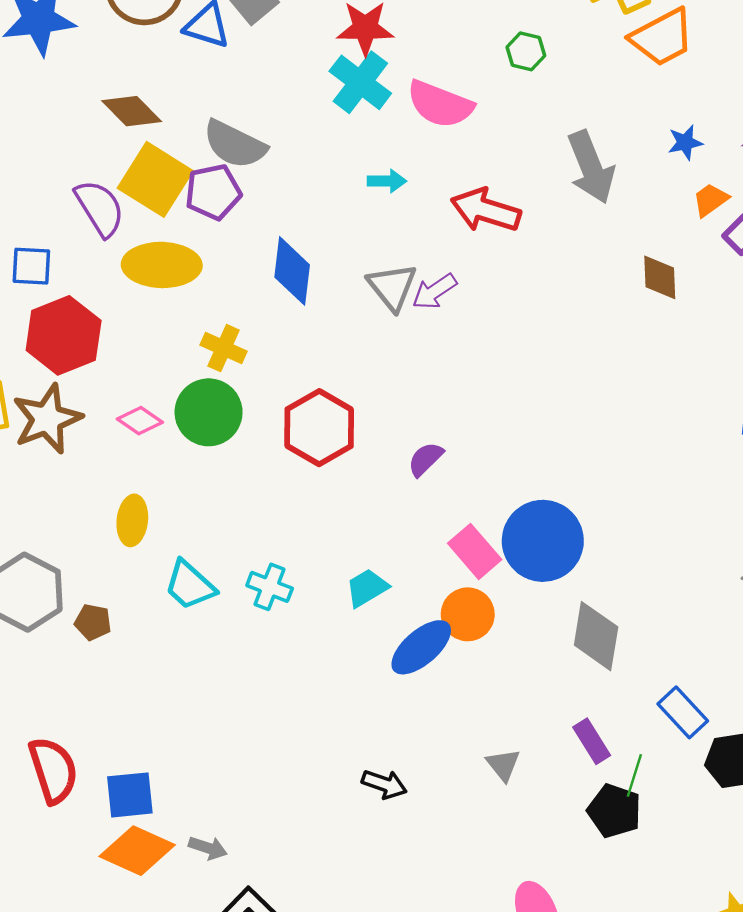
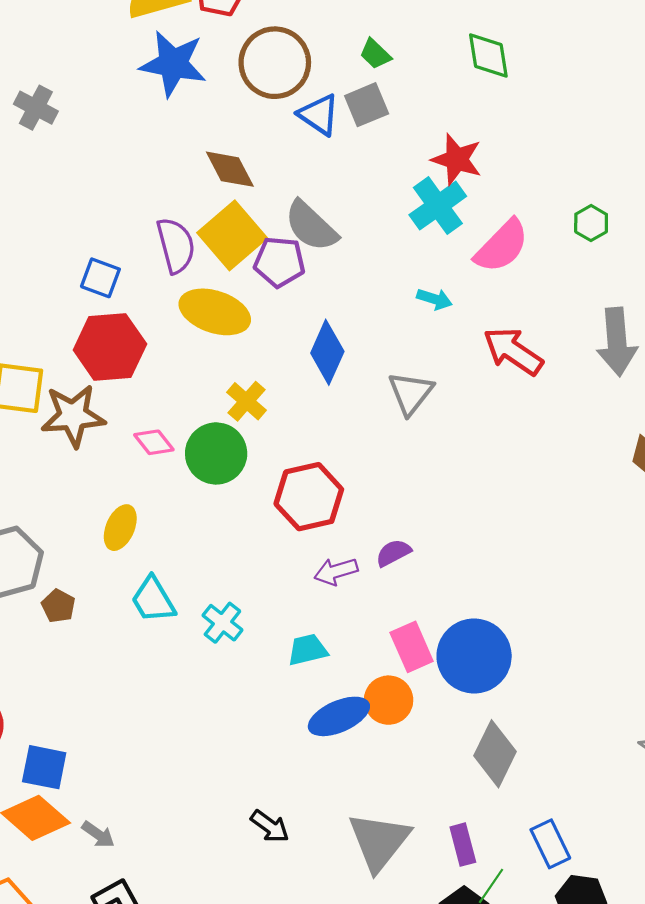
pink semicircle: (440, 104) -> (502, 246), turned -84
purple arrow: (434, 291) -> (336, 571), moved
gray triangle: (503, 765) -> (379, 841), size x2.0

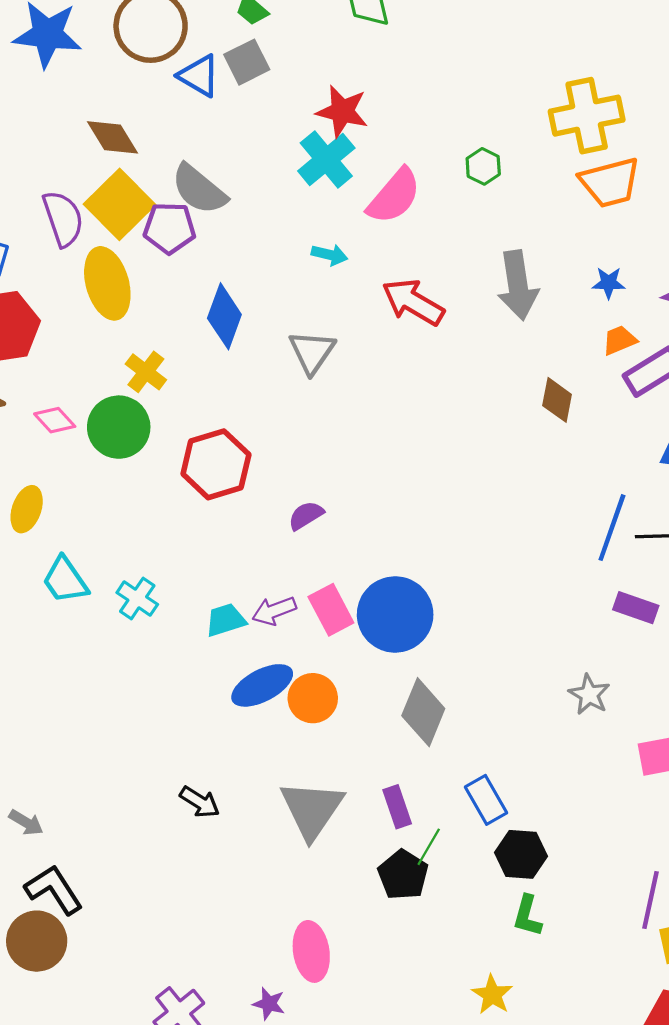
yellow ellipse: (215, 312) -> (107, 283), turned 60
purple arrow: (336, 571) -> (274, 611), moved
orange circle: (389, 700) -> (313, 698), moved

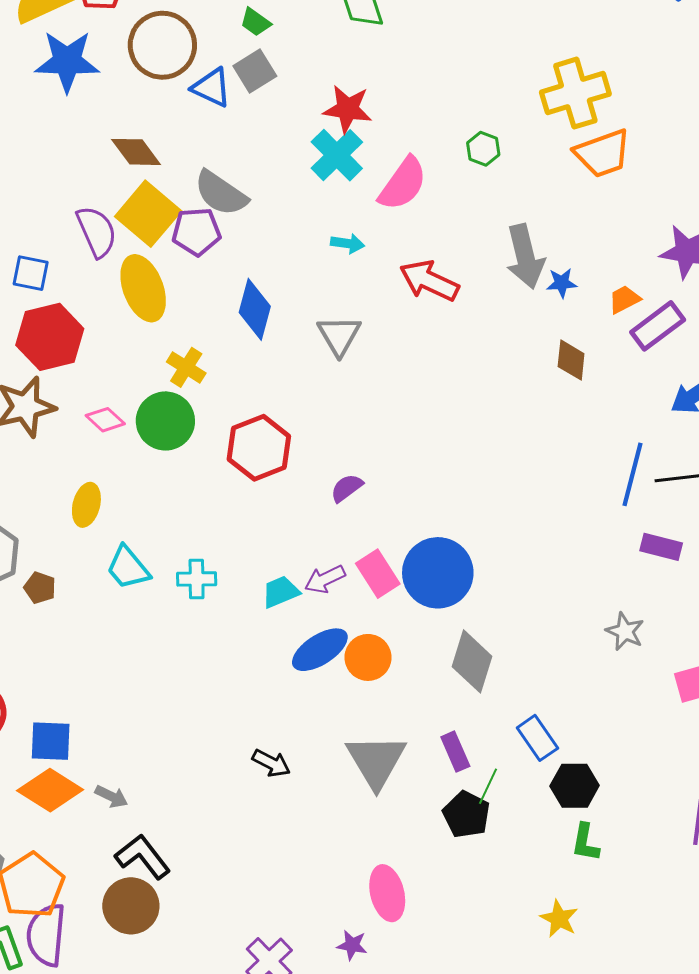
blue star: (609, 283) -> (562, 283), moved
cyan cross: (137, 599) -> (197, 579), turned -30

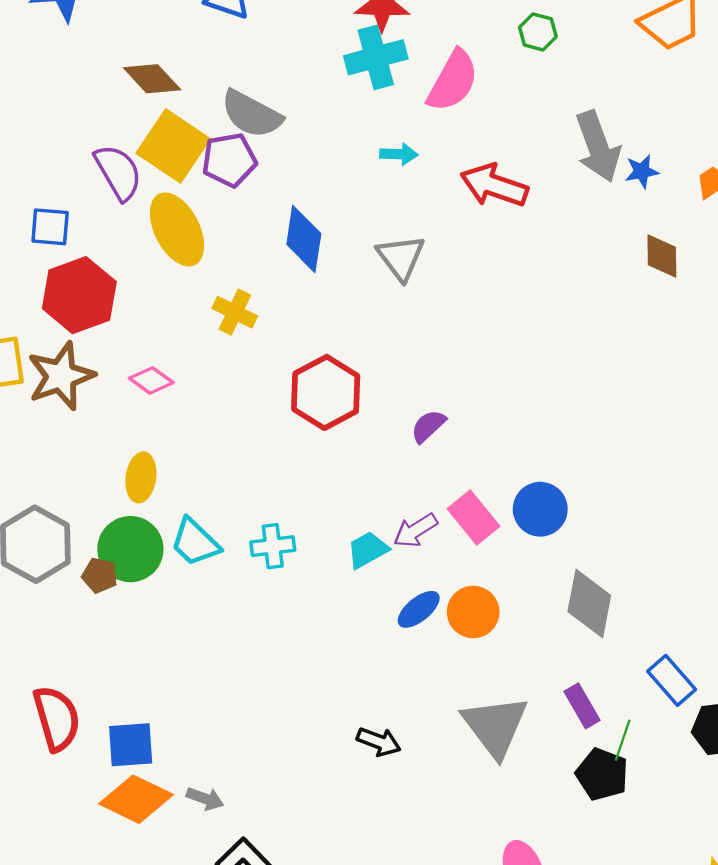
cyan cross: (337, 155) -> (376, 57), turned 36
green circle: (165, 421) -> (130, 549), moved
blue circle: (438, 573) -> (540, 509), size x0.7
blue ellipse: (320, 650) -> (419, 609), size x0.7

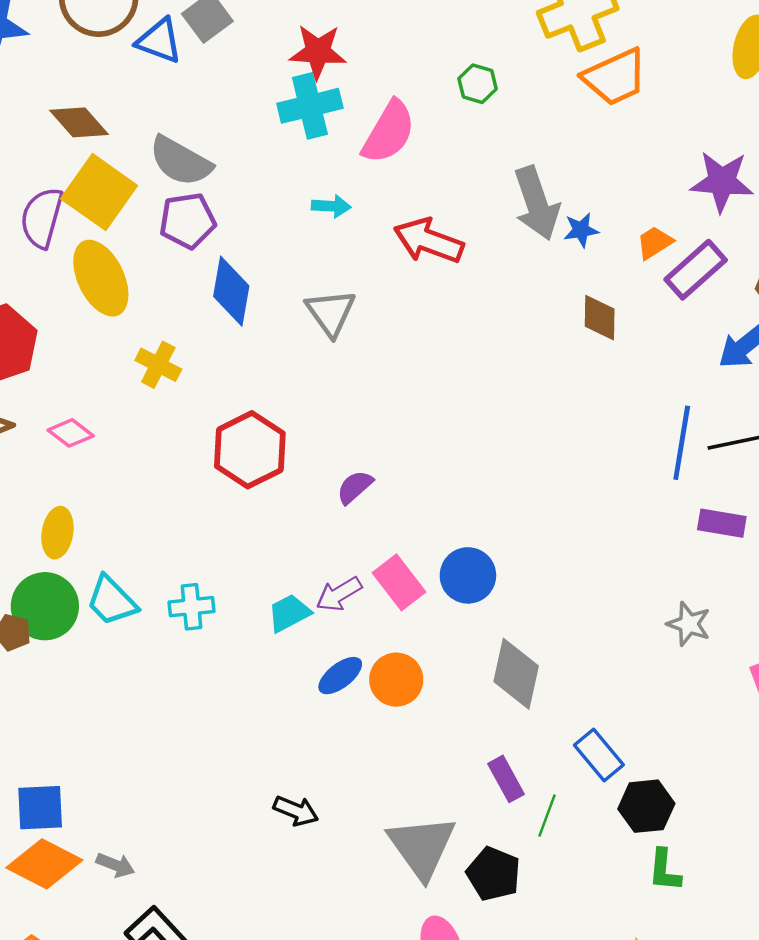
purple pentagon: (229, 160) -> (188, 221), moved
purple semicircle: (118, 172) -> (42, 218), turned -136
gray triangle: (495, 726) -> (422, 847), moved
black pentagon: (602, 774) -> (494, 874), moved

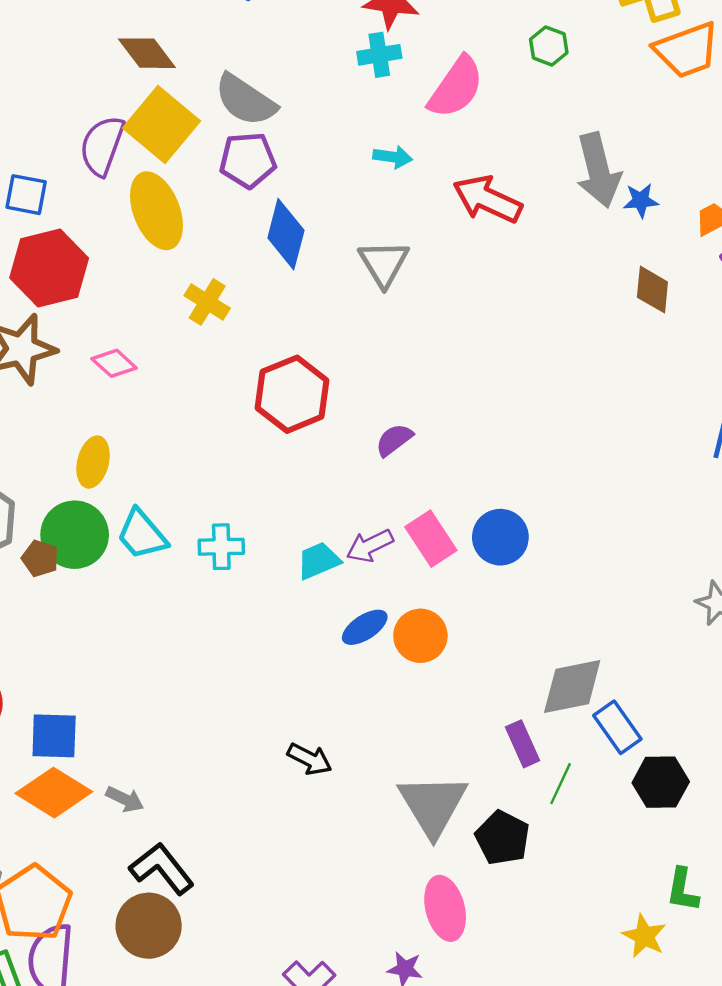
cyan cross: (310, 106) -> (379, 55), size x0.7
gray diamond: (516, 674) -> (572, 687), moved, turned 62
green L-shape: (665, 870) -> (683, 890), moved

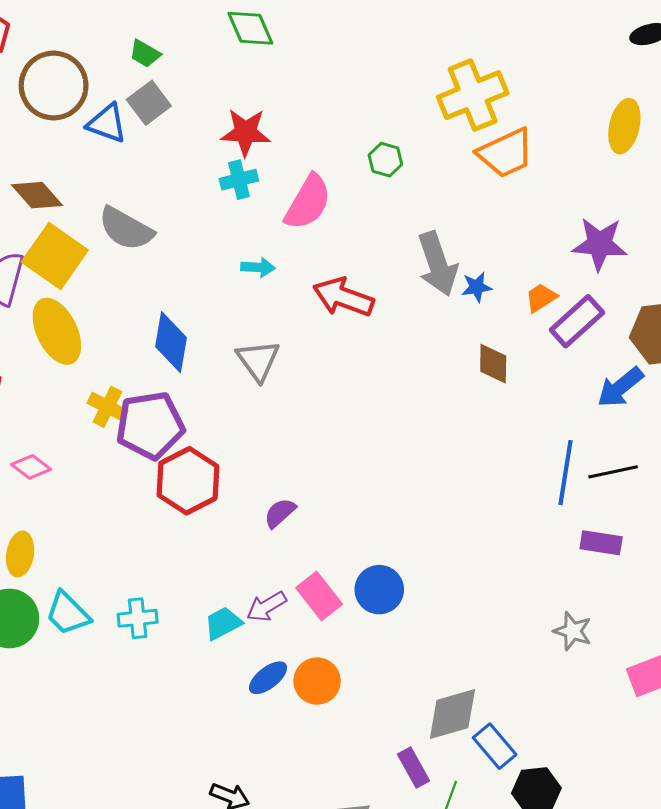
purple pentagon: (248, 160) -> (150, 425), moved, size x1.4

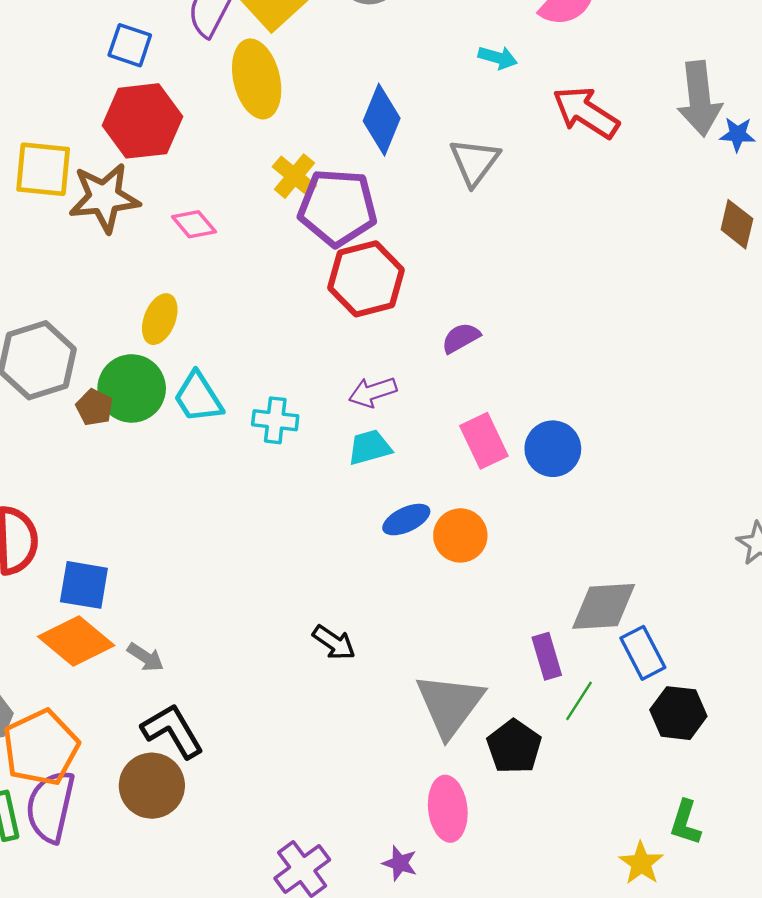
purple arrow: (267, 607) -> (373, 392), moved

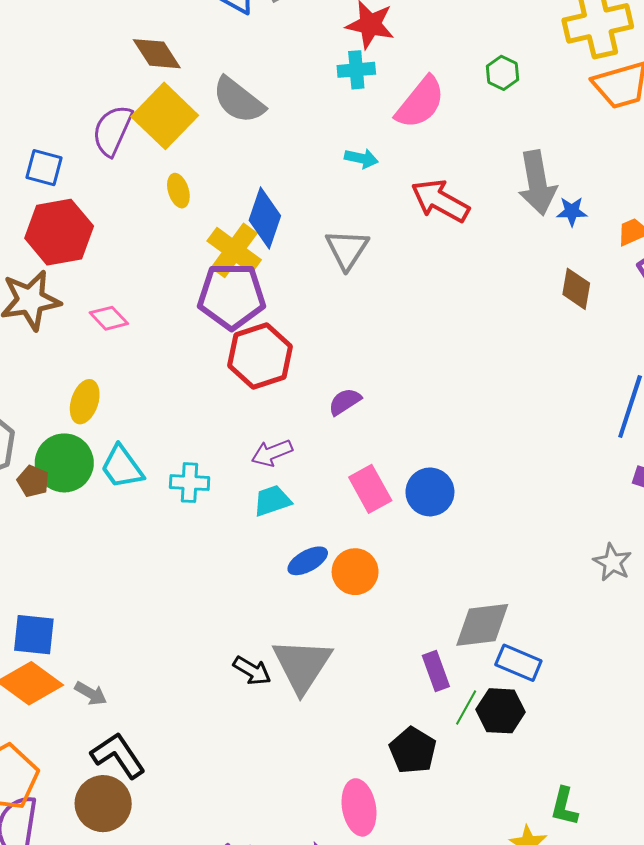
yellow ellipse: (257, 79) -> (178, 191), moved, size x0.5
yellow cross: (294, 176) -> (234, 250), moved, size x1.4
blue rectangle: (643, 653) -> (518, 663), turned -36
gray triangle: (450, 705) -> (302, 665), moved
black hexagon: (678, 713) -> (501, 711), moved

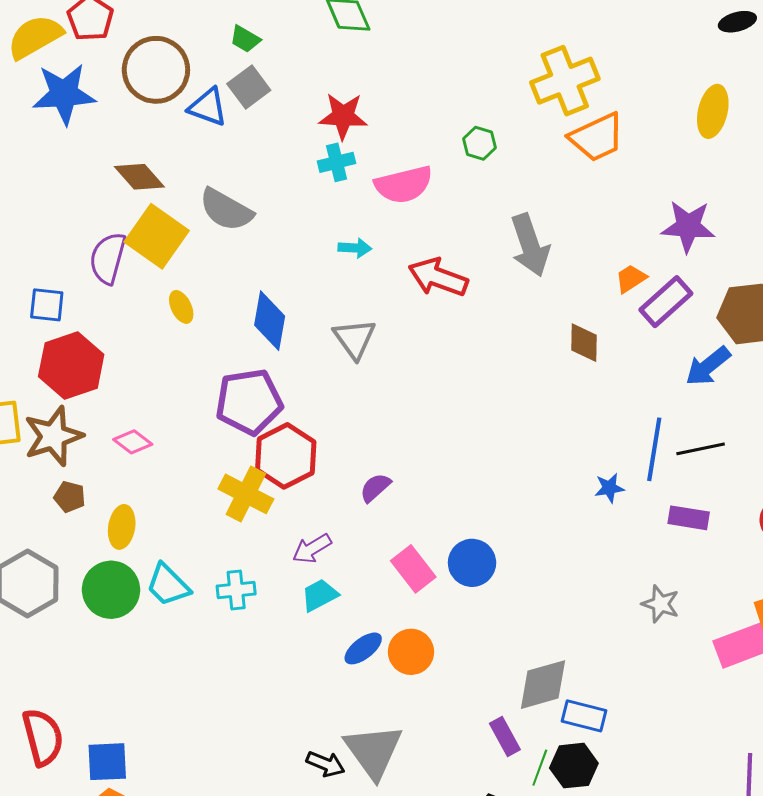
pink semicircle: (420, 103) -> (404, 185), turned 46
blue star: (572, 211) -> (609, 488), moved
yellow cross: (234, 250) -> (246, 494), moved
brown pentagon: (33, 481) -> (70, 497), moved

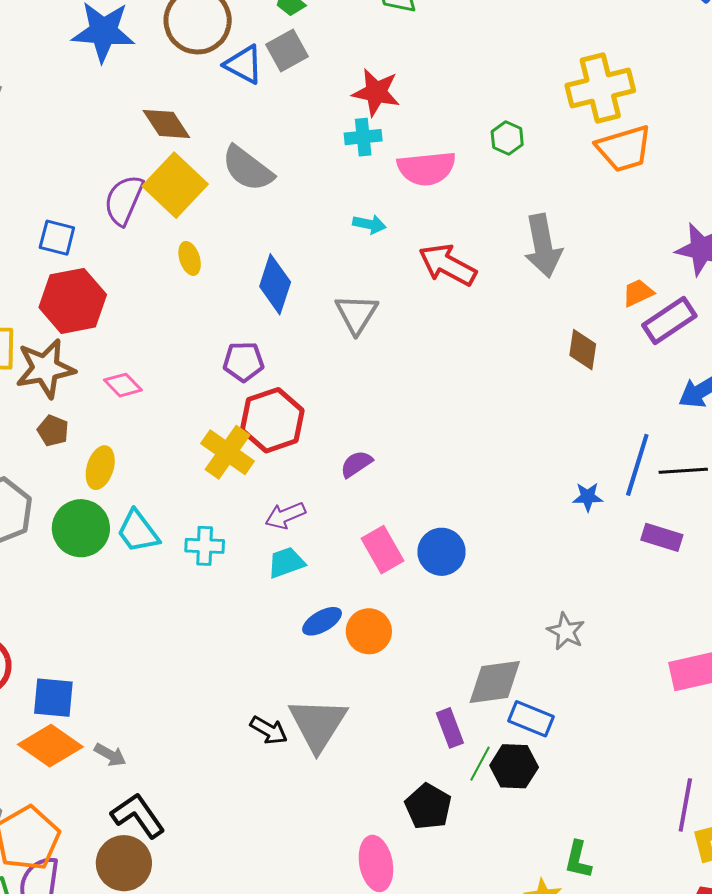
purple pentagon: (249, 402) -> (243, 362), size x0.6
gray star: (661, 604) -> (566, 631), moved

